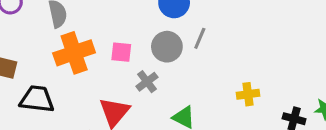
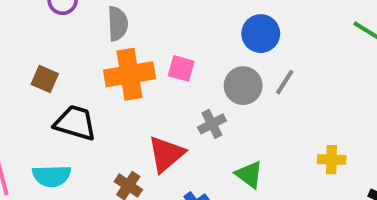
pink square: (121, 52) -> (181, 68), moved

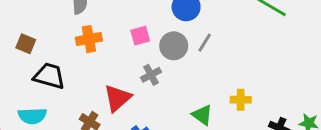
pink square: (181, 68) -> (140, 36), moved, turned -30
orange cross: (129, 74) -> (89, 39), size x0.7
green triangle: (249, 174) -> (202, 115), moved

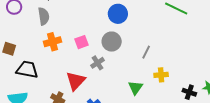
pink square: (140, 36) -> (82, 42), moved
gray line: (205, 43) -> (146, 52), moved
green triangle: (202, 115) -> (135, 88), turned 35

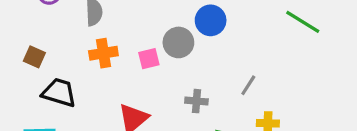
gray circle: (112, 42) -> (178, 42), moved
gray cross: (98, 63) -> (196, 101), moved, turned 32

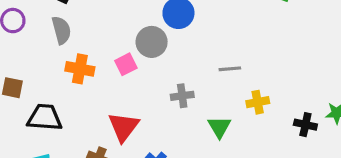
orange cross: (103, 53) -> (80, 69), turned 32
gray line: (248, 85) -> (230, 69), turned 65

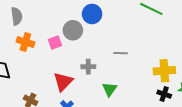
yellow cross: (258, 102) -> (164, 71), moved, size x1.5
red triangle: (124, 127) -> (63, 82), moved

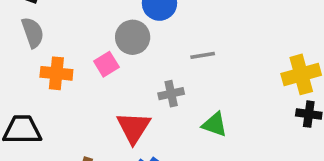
gray line: (121, 53) -> (203, 55), moved
green triangle: (109, 89) -> (215, 124), turned -35

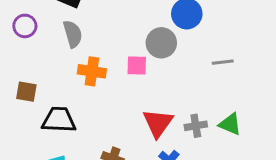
pink square: (106, 64) -> (137, 66), turned 30
gray cross: (171, 94) -> (196, 126), moved

